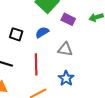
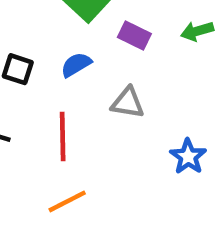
blue star: (66, 78) -> (188, 157), moved

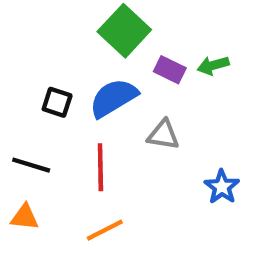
green arrow: (197, 31) -> (213, 65), moved
blue semicircle: (76, 65) -> (113, 98), size x1.6

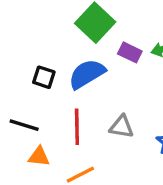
gray triangle: (163, 135) -> (122, 127), moved
orange triangle: (25, 217) -> (39, 156), moved

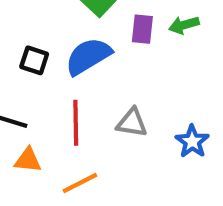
purple rectangle: (130, 52) -> (142, 29), turned 70

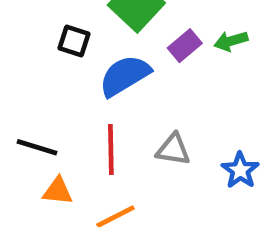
purple rectangle: (142, 29) -> (185, 46), turned 44
black square: (34, 60) -> (74, 41), moved

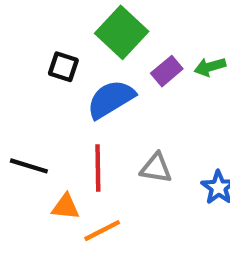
orange triangle: (58, 191) -> (66, 207), moved

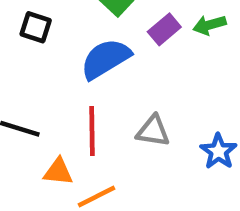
black square: (63, 67) -> (36, 27), moved

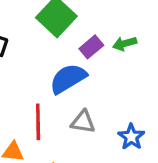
blue semicircle: (106, 59) -> (68, 79), moved

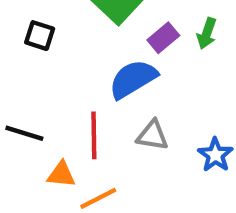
green arrow: (125, 44) -> (207, 33), turned -55

